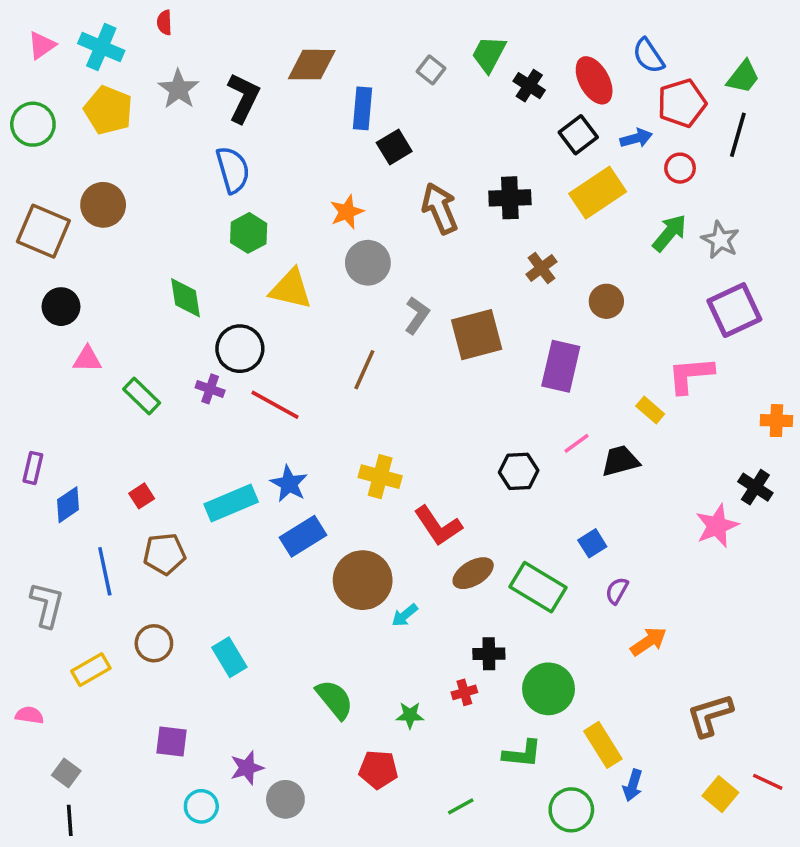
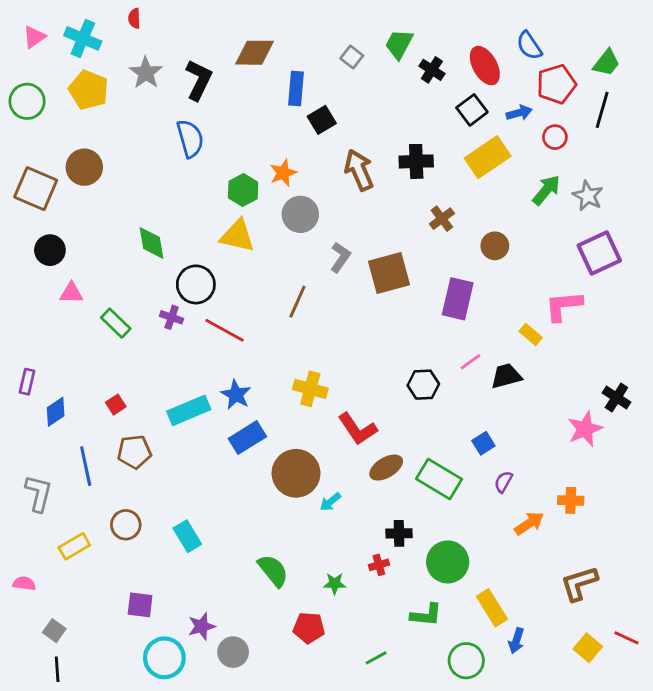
green hexagon: (249, 233) -> (243, 190), moved
orange cross: (776, 421) -> (571, 500), moved
cyan circle: (201, 806) -> (164, 658), size x1.5

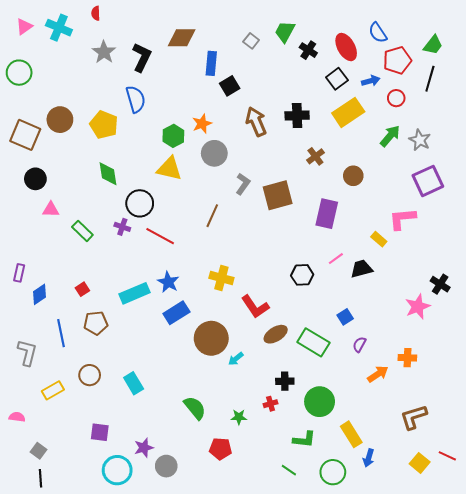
yellow pentagon: (89, 90) -> (104, 125), moved
green line: (376, 658) -> (289, 470), moved, turned 63

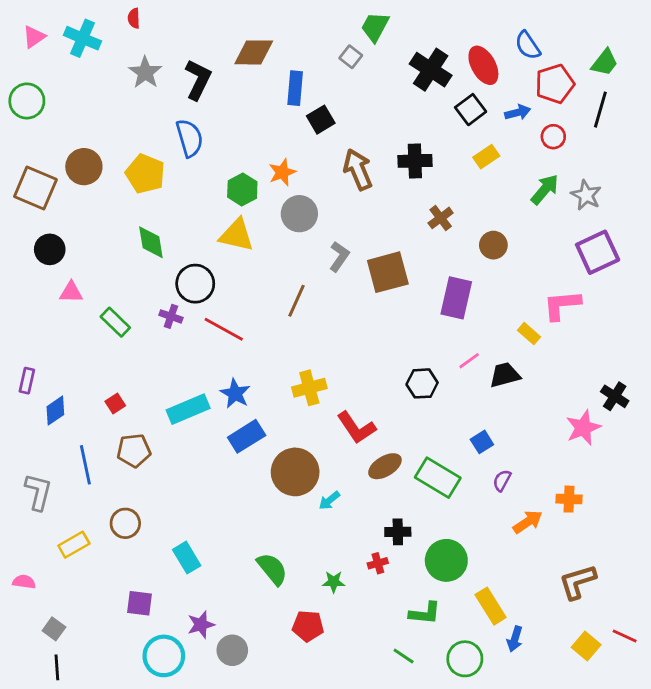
green trapezoid: (285, 32) -> (375, 27), moved
black cross: (308, 50) -> (431, 70), size x1.6
yellow rectangle: (348, 112) -> (486, 157), size x0.6
yellow cross: (221, 278) -> (309, 388), turned -30
cyan rectangle: (134, 383) -> (187, 558), moved

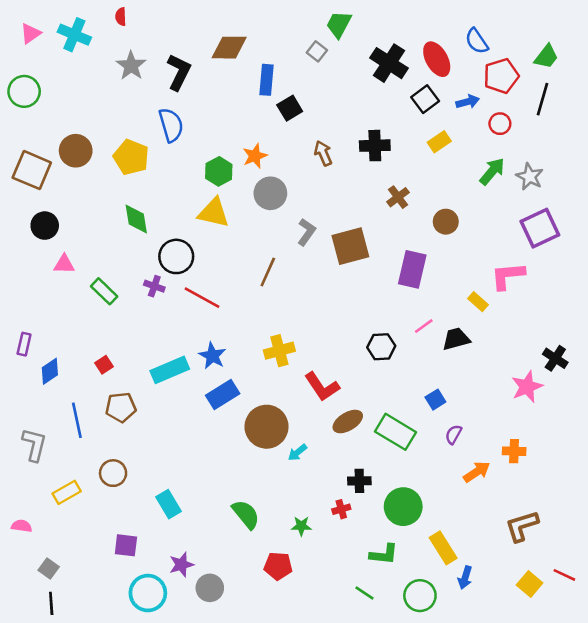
brown arrow: (358, 169) -> (323, 153), size x0.7

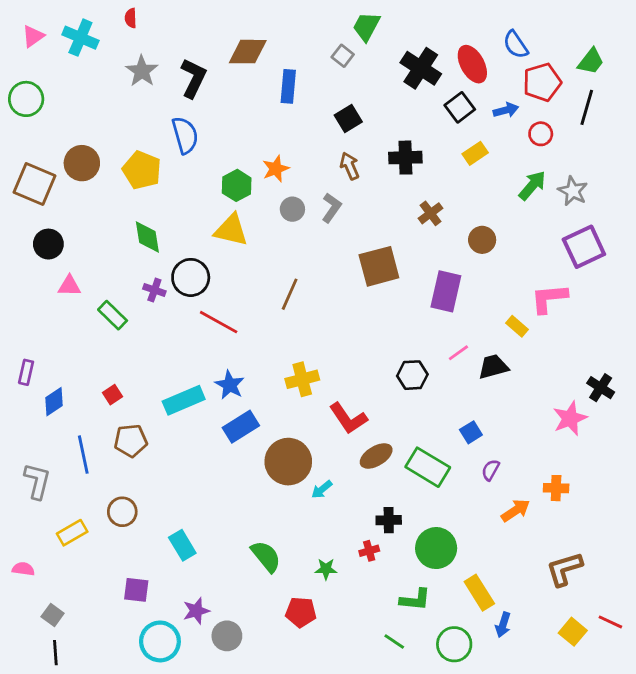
black square: (290, 108) -> (348, 118), moved
gray circle: (270, 193) -> (292, 209), size x0.7
gray L-shape: (306, 232) -> (331, 208), moved
purple cross: (154, 286) -> (154, 290), moved

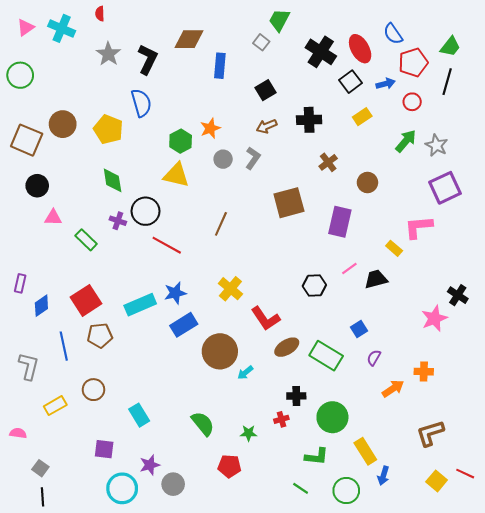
brown arrow: (350, 166) -> (267, 126), turned -90
yellow cross: (302, 379) -> (230, 289), turned -35
blue star: (230, 385) -> (175, 293), turned 30
red square: (113, 395) -> (86, 300), size x2.0

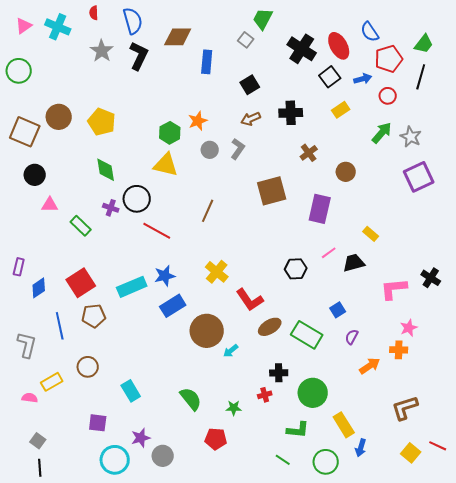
blue semicircle: (141, 103) -> (133, 21), moved
pink L-shape: (418, 227) -> (394, 289), moved
pink star: (434, 318) -> (409, 328), moved, size x0.7
pink semicircle: (18, 433) -> (30, 398), moved

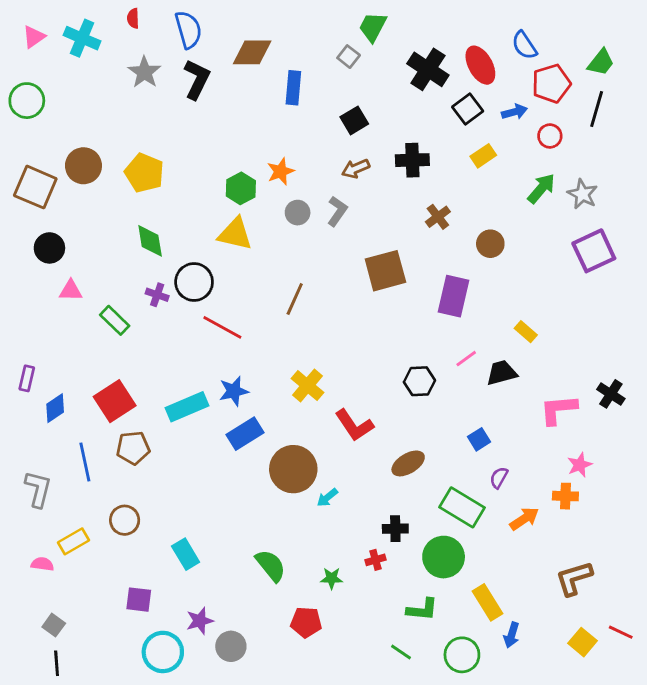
brown ellipse: (270, 327) -> (408, 463), moved
green rectangle: (307, 335) -> (462, 507), moved

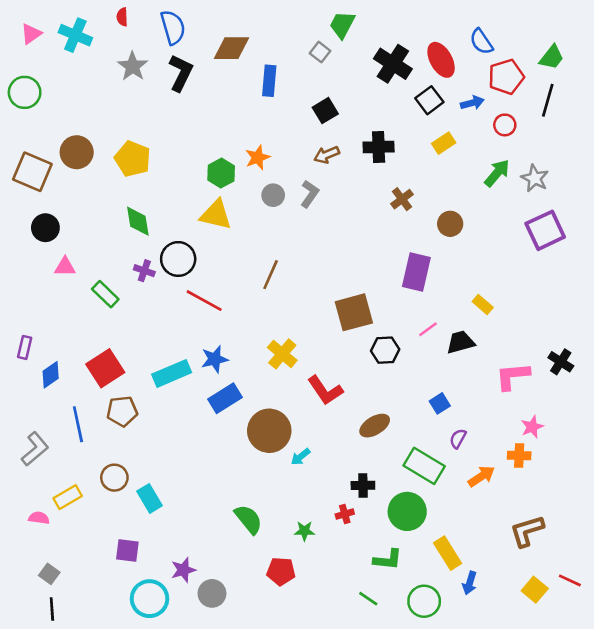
brown square: (385, 271) -> (354, 312), moved
gray L-shape: (38, 489) -> (35, 449), turned 36
cyan rectangle: (186, 554) -> (150, 498), moved

